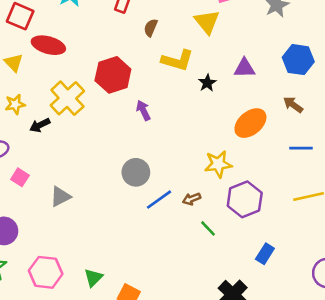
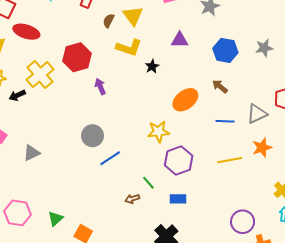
yellow triangle: (207, 22) -> (133, 16), moved
purple triangle: (245, 68) -> (180, 40), moved
brown arrow: (191, 199) -> (132, 199), moved
blue rectangle: (265, 254) -> (178, 199), moved, turned 56

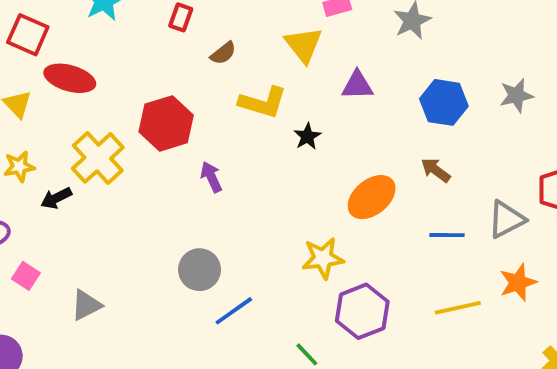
yellow triangle: (133, 16) -> (304, 45), moved
brown semicircle: (109, 21) -> (223, 53), turned -152

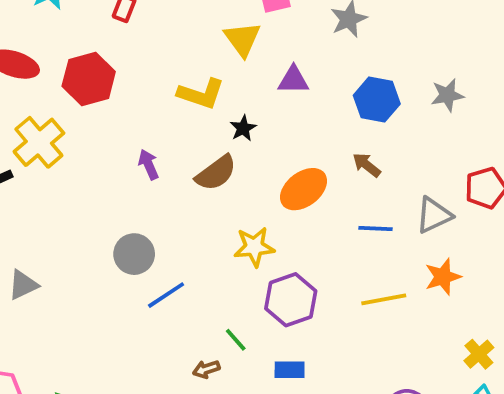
brown semicircle: (223, 53) -> (216, 173), moved, size x1.6
red hexagon: (166, 123) -> (89, 79), moved

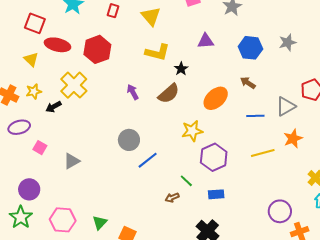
yellow triangle: (242, 39) -> (151, 16), moved

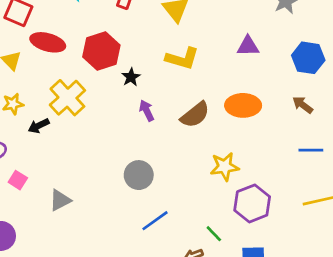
black star: (181, 69) -> (131, 77), moved
orange ellipse: (216, 98) -> (243, 105), moved, turned 40
blue line: (148, 160) -> (155, 221), moved

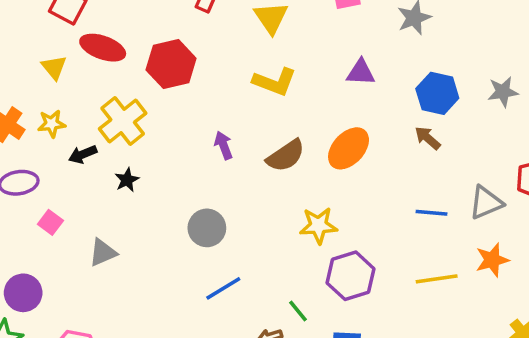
black star: (131, 77) -> (127, 180), moved
orange ellipse: (243, 105) -> (349, 148), turned -52
brown arrow: (303, 105) -> (428, 138), moved

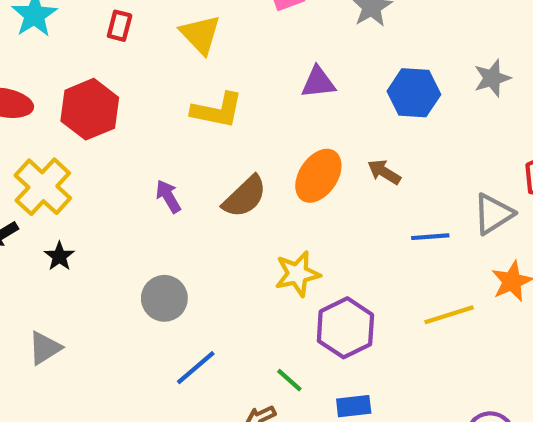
brown arrow: (428, 138) -> (384, 172), moved

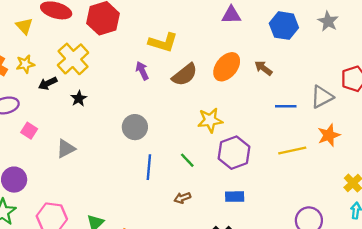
gray star: (492, 78) -> (328, 21), turned -30
yellow L-shape: (217, 110) -> (163, 42), moved
blue line: (196, 368) -> (149, 167), turned -50
green line: (289, 380) -> (187, 160), moved

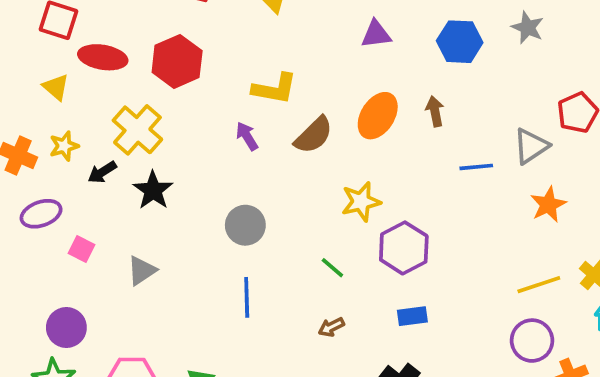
brown arrow: (263, 68) -> (435, 111), turned 48
black star: (79, 98) -> (153, 190), size x1.5
yellow line: (292, 151) -> (539, 285), moved
blue line: (149, 167) -> (247, 297), moved

